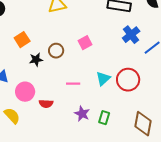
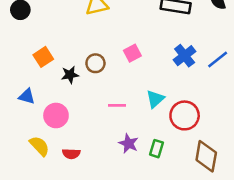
blue cross: (131, 35) -> (185, 56), moved
orange square: (22, 40) -> (43, 57), moved
red circle: (128, 80) -> (185, 115), moved
red semicircle: (46, 104) -> (71, 154), moved

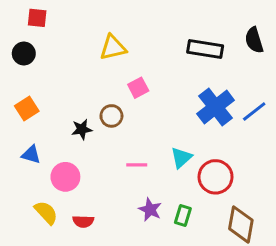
pink square: (132, 53) -> (138, 88), moved
blue cross: (185, 56) -> (216, 107), size x1.4
orange square: (43, 57) -> (27, 108), moved

